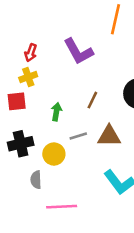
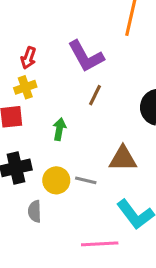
brown line: (92, 100) -> (95, 95), moved
gray line: (78, 136) -> (86, 180), moved, turned 30
pink line: (62, 207) -> (100, 244), moved

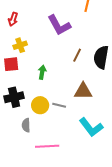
red arrow: (28, 58) -> (13, 19), moved
brown line: (95, 95) -> (77, 55), moved
pink line: (100, 244) -> (47, 146), moved

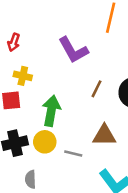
yellow cross: (20, 45) -> (23, 76), turned 32
green arrow: (42, 72) -> (51, 111), size x1.6
yellow circle: (40, 105) -> (45, 142), moved

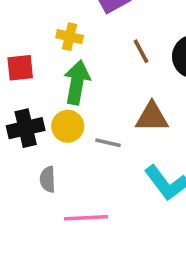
yellow cross: (23, 76) -> (70, 37), moved
brown line: (97, 89) -> (141, 51), turned -54

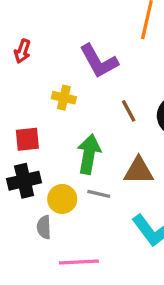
red square: (20, 68) -> (27, 139), moved
green arrow: (77, 82) -> (89, 154), moved
yellow circle: (68, 126) -> (62, 199), moved

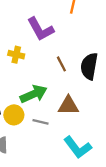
green arrow: (89, 154) -> (34, 94), turned 56
yellow circle: (62, 199) -> (14, 115), moved

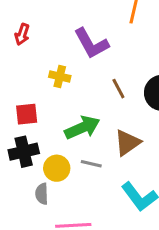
brown triangle: (68, 106) -> (127, 143), turned -35
yellow circle: (14, 115) -> (57, 168), moved

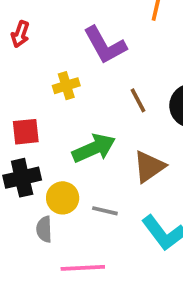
yellow cross: (60, 76) -> (66, 86), turned -30
gray line: (91, 164) -> (105, 211), moved

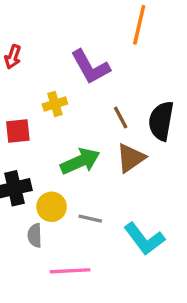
red square: (26, 132) -> (18, 131), moved
brown triangle: (149, 167) -> (131, 158), moved

